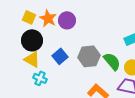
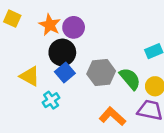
yellow square: (29, 17) -> (12, 19), moved
black circle: (32, 40) -> (62, 52), moved
cyan cross: (40, 78) -> (51, 100), moved, turned 32

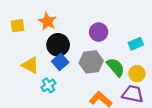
yellow square: (12, 19) -> (18, 26), moved, turned -32
purple circle: (74, 27) -> (99, 32), moved

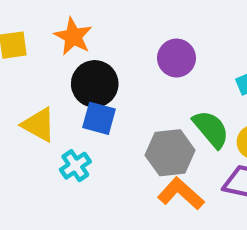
blue square: (60, 62) -> (99, 118), turned -35
gray hexagon: (91, 62) -> (170, 153), moved

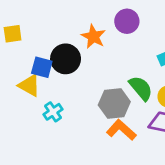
orange star: (73, 36) -> (93, 37), moved
purple circle: (177, 58) -> (127, 21), moved
blue square: (99, 118) -> (42, 67), moved

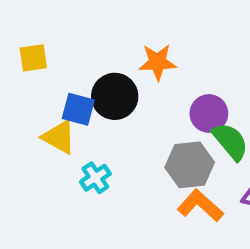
purple circle: (127, 21) -> (209, 113), moved
orange star: (93, 37) -> (158, 62), turned -30

